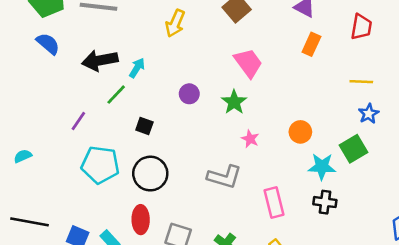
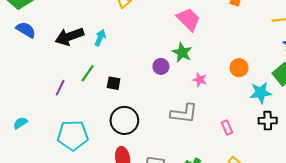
purple circle: (189, 94) -> (161, 66), moved
green line: (116, 95) -> (88, 73), moved
cyan pentagon: (100, 165) -> (73, 135), moved
pink rectangle: (274, 202) -> (227, 127), size x0.6

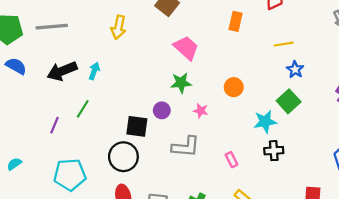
green star: (182, 52) -> (181, 83), turned -30
purple circle: (161, 66) -> (162, 110), moved
orange circle: (239, 68) -> (234, 87), moved
black square: (114, 83) -> (137, 126), moved, size x1.5

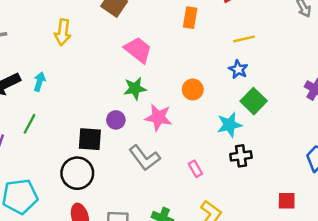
blue star: (295, 69) -> (238, 69), moved
pink star: (201, 111) -> (158, 117), size x1.6
gray L-shape: (186, 147) -> (144, 158), turned 52

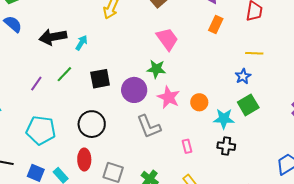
orange circle: (193, 89) -> (199, 102), moved
purple circle: (116, 120) -> (134, 90), size x1.6
black square: (90, 139) -> (100, 79), moved, turned -30

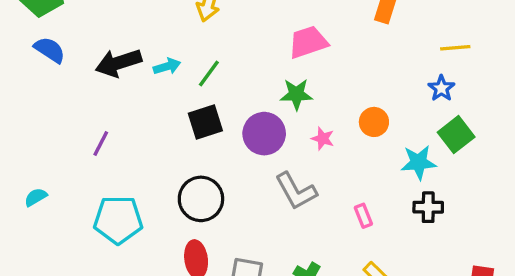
pink trapezoid: (167, 39) -> (308, 42), turned -65
cyan arrow: (81, 43) -> (167, 66), turned 49
green line: (64, 74) -> (209, 73), moved
pink star: (169, 97) -> (323, 139), size x0.6
orange circle: (199, 102) -> (374, 122), moved

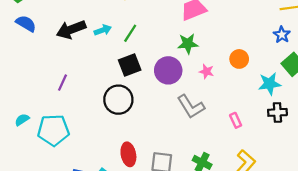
black circle: (201, 199) -> (118, 100), moved
cyan pentagon: (118, 220) -> (53, 130), moved

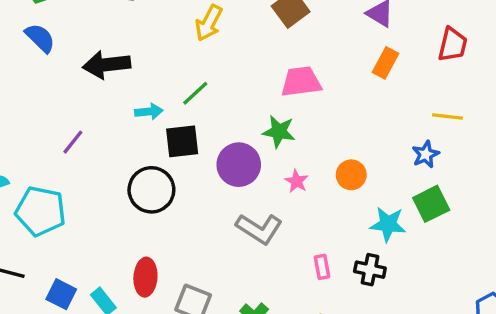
cyan arrow: (103, 30) -> (149, 112), moved
gray L-shape: (191, 107) -> (259, 229), turned -40
black cross: (277, 112) -> (370, 270), moved

